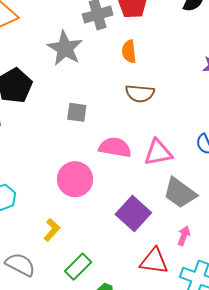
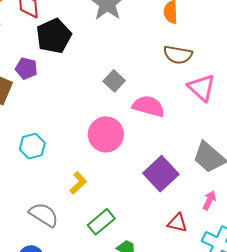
gray square: (77, 112) -> (114, 81), moved, turned 30
pink triangle: (158, 153) -> (202, 88), moved, turned 48
red triangle: (154, 261) -> (177, 223), size x0.7

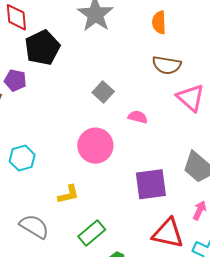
pink semicircle: (148, 106) -> (138, 117), size x0.6
purple square: (161, 174) -> (151, 184), turned 36
yellow L-shape: (78, 183) -> (68, 194), turned 30
red triangle: (177, 223) -> (168, 233), size x1.6

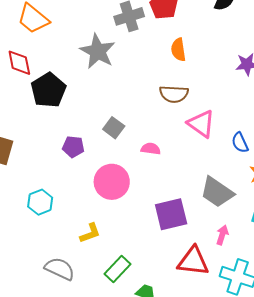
orange semicircle: (159, 22) -> (178, 50), moved
purple pentagon: (15, 80) -> (73, 147), moved

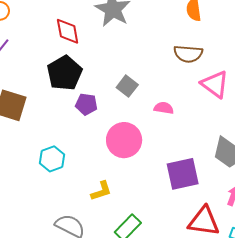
red diamond: (19, 63) -> (68, 31), moved
black pentagon: (48, 90) -> (65, 73), moved

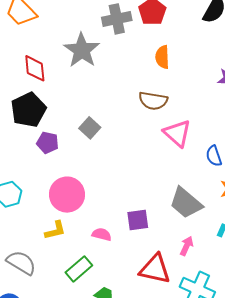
pink semicircle: (164, 108) -> (102, 234), moved
pink circle: (124, 140) -> (67, 195), moved
purple square: (183, 174) -> (138, 220), size x0.7

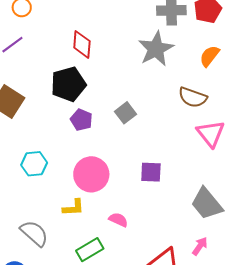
gray star: (82, 50) -> (156, 49), moved
orange semicircle: (162, 57) -> (209, 56), turned 30
purple square: (138, 220) -> (151, 172), moved

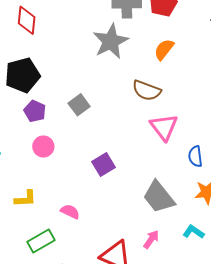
red diamond: (82, 44) -> (27, 20), moved
purple square: (151, 172) -> (104, 165), turned -35
pink circle: (91, 174) -> (43, 147), moved, size x0.6

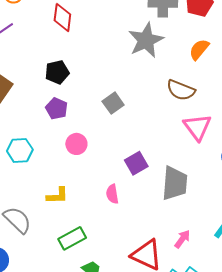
black pentagon: (22, 75) -> (57, 72), size x0.7
purple pentagon: (35, 111) -> (57, 109), moved
gray trapezoid: (159, 197) -> (175, 183), moved, turned -138
pink semicircle: (70, 212) -> (112, 194), moved, turned -126

